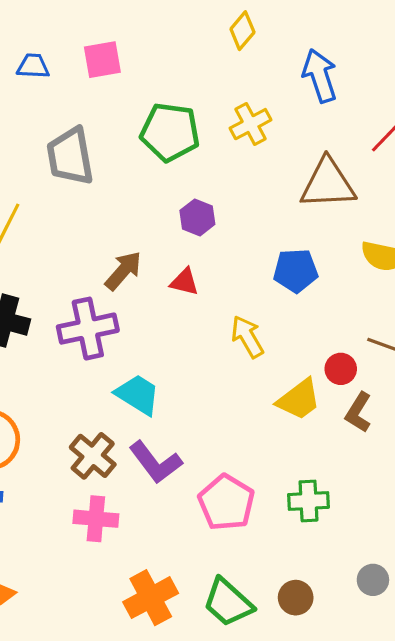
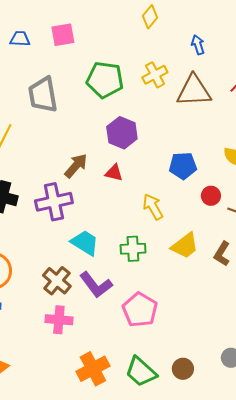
blue arrow: (320, 76) -> (198, 45), size x0.6
brown triangle: (328, 184) -> (194, 91), moved
purple hexagon: (197, 217) -> (122, 133), size x1.4
red circle: (341, 369) -> (211, 196), moved
green cross: (309, 501) -> (133, 249), moved

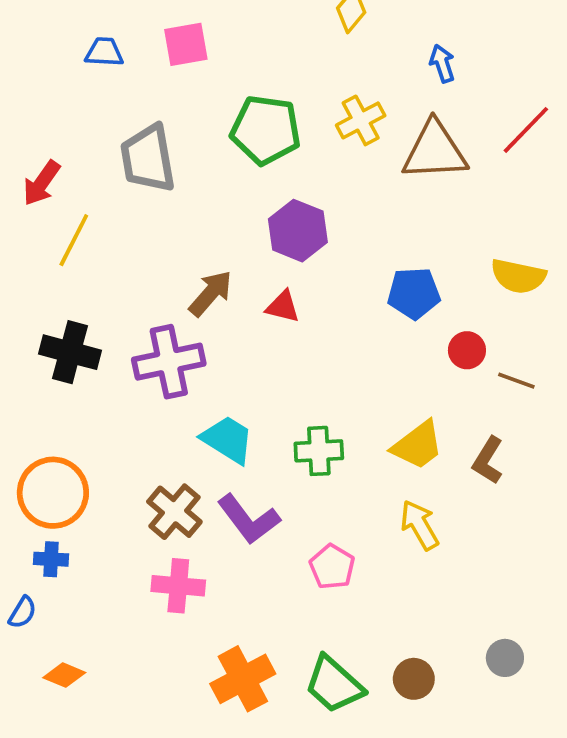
yellow arrow: (153, 207) -> (419, 525), moved
pink pentagon: (140, 310) -> (332, 567), size x0.7

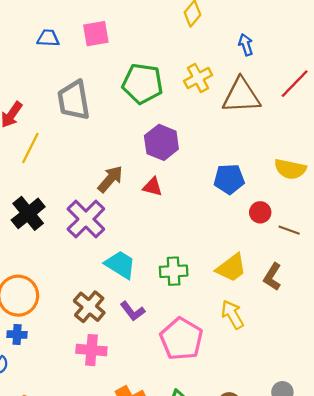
black cross: (70, 352) -> (28, 213), turned 36
purple cross: (169, 362) -> (86, 219), turned -33
purple L-shape: (249, 519) -> (133, 311), size x0.7
pink pentagon: (332, 567) -> (181, 339), size x1.6

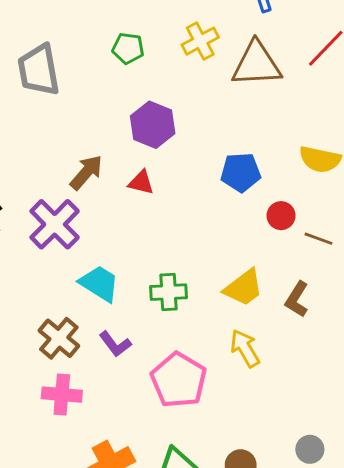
green pentagon: (143, 84) -> (128, 48), size x0.6

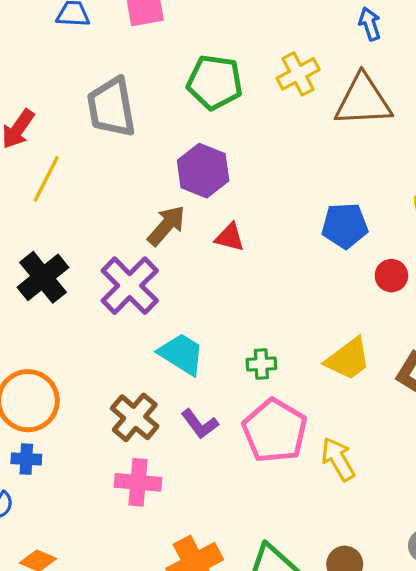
green pentagon: (128, 48) -> (215, 82), size x1.5
purple hexagon: (153, 125) -> (203, 171), moved
green cross: (169, 292) -> (261, 364), size x0.7
yellow arrow: (245, 348) -> (338, 459), moved
pink pentagon: (179, 380) -> (275, 431), moved

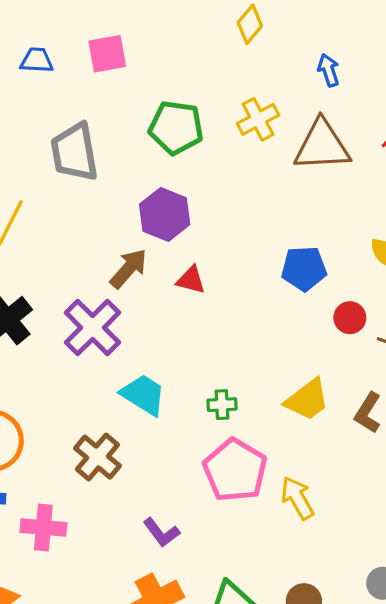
purple L-shape: (200, 424) -> (161, 532), moved
pink cross: (138, 482) -> (43, 528), moved

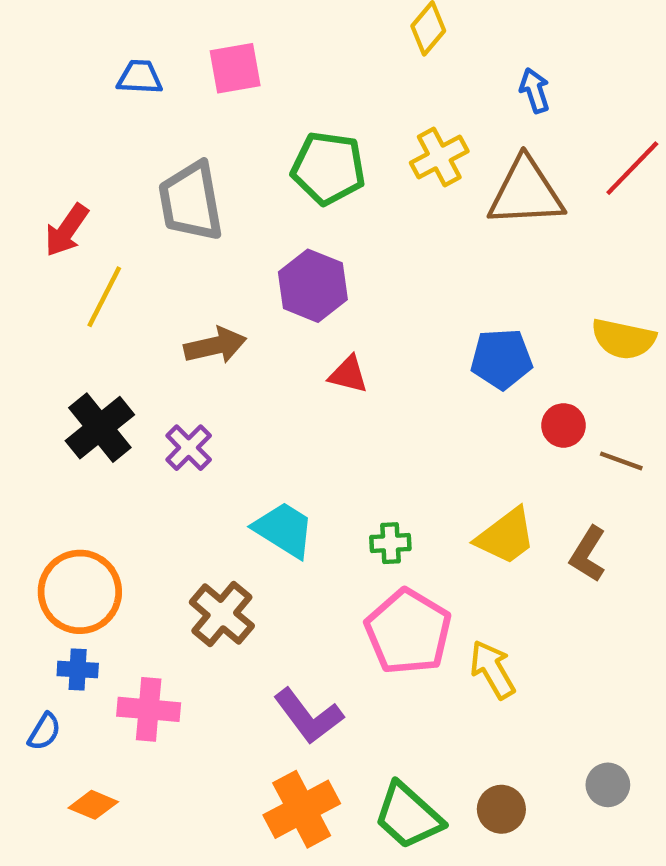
brown arrow: (129, 269) -> (215, 346), moved, turned 36
purple cross: (93, 328) -> (189, 448), moved, size x0.6
purple L-shape: (161, 532) -> (308, 716), size x1.4

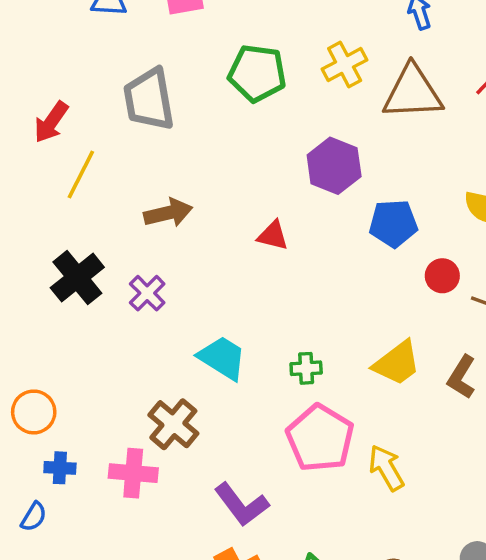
purple hexagon: (313, 286) -> (334, 166), moved
orange circle: (80, 592) -> (34, 412), moved, size x0.7
pink cross: (149, 709) -> (133, 473), moved

